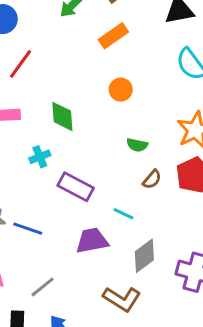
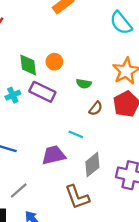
orange circle: (121, 90) -> (54, 62), moved
purple rectangle: (76, 187) -> (42, 92), moved
brown L-shape: (122, 299) -> (77, 197), turned 40

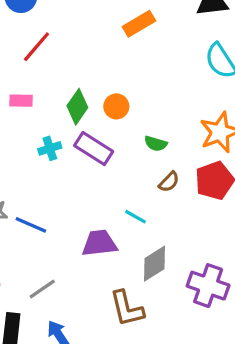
green diamond: (28, 65) -> (77, 107), turned 35

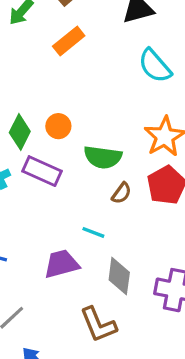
green semicircle: (156, 144) -> (103, 157), size x1.6
gray diamond: (155, 264) -> (119, 276), turned -42

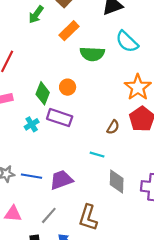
green semicircle: (103, 157) -> (92, 54), moved
purple trapezoid: (62, 264) -> (61, 180), moved
brown L-shape: (98, 325) -> (88, 218), moved, turned 45

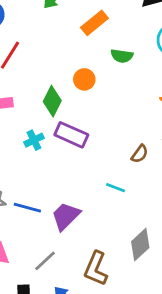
green semicircle: (92, 54) -> (122, 56), size x0.7
orange circle: (68, 87) -> (84, 79), moved
purple trapezoid: (61, 180) -> (66, 216), turned -30
gray diamond: (117, 182) -> (140, 245), moved, turned 40

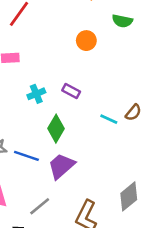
green diamond: (52, 101) -> (56, 129), moved
purple rectangle: (71, 135) -> (71, 91), size x0.6
cyan line: (115, 188) -> (109, 119), moved

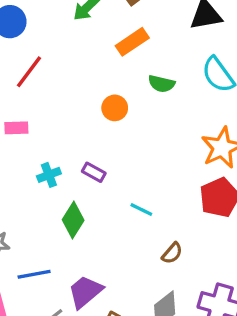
brown semicircle: (133, 113) -> (172, 253), moved
blue line: (26, 156) -> (34, 274), moved, turned -30
purple trapezoid: (61, 166) -> (85, 292), moved

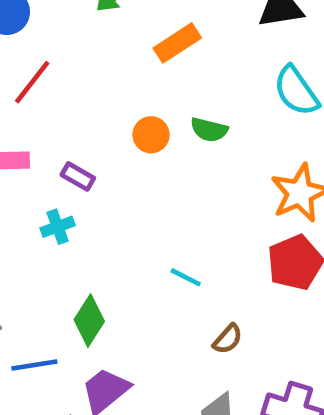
green semicircle: (162, 84) -> (209, 130), moved
purple rectangle: (94, 172) -> (78, 176), moved
green diamond: (73, 220) -> (89, 321), moved

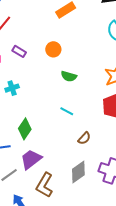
green semicircle: (209, 130) -> (69, 76), moved
purple rectangle: (78, 176) -> (19, 51), moved

